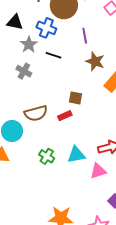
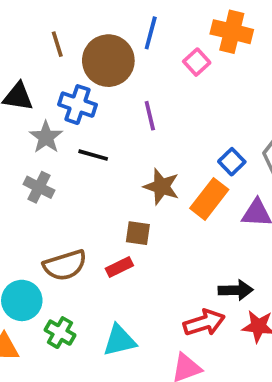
brown star: (95, 61) -> (161, 187), moved
cyan triangle: (76, 155) -> (119, 340), moved
green cross: (47, 156) -> (60, 333), moved

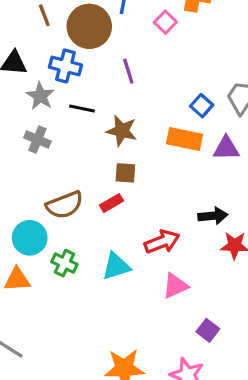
brown star: (161, 187) -> (122, 131), moved
orange rectangle: (209, 199) -> (184, 139), turned 68
red arrow: (204, 323) -> (162, 242), moved

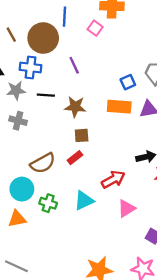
gray star: (40, 96) -> (16, 90), turned -30
blue square: (202, 106) -> (128, 82), turned 32

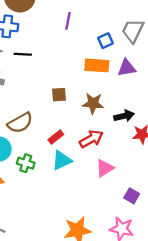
purple line: (74, 65) -> (68, 21), moved, turned 36
brown star: (75, 107) -> (93, 103), moved
red rectangle: (75, 158) -> (56, 137), moved

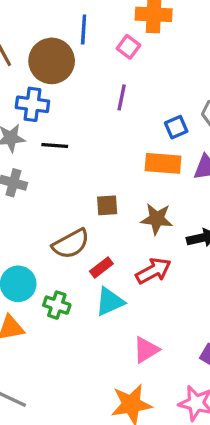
brown semicircle: (20, 123) -> (71, 244), moved
pink triangle: (105, 168) -> (146, 350), moved

